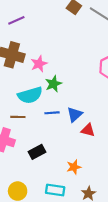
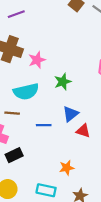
green star: (53, 84) -> (63, 82), moved
blue line: (52, 113) -> (44, 125), moved
black rectangle: (37, 152) -> (14, 155), moved

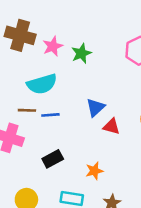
green star: (63, 82) -> (81, 53), moved
blue line: (44, 125) -> (50, 115), moved
black rectangle: (14, 155) -> (53, 159), moved

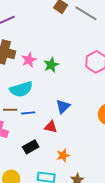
red triangle: (111, 126) -> (51, 127), moved

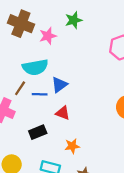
green star: (51, 65) -> (74, 20), moved
blue triangle: (63, 106) -> (59, 85), moved
brown line: (10, 110) -> (20, 88), turned -64

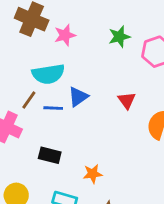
green star: (74, 20) -> (119, 37), moved
red triangle: (63, 113) -> (127, 100), moved, turned 32
black rectangle: (38, 132) -> (50, 155), turned 35

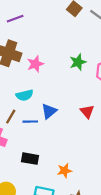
cyan semicircle: (48, 74) -> (25, 95), size x0.7

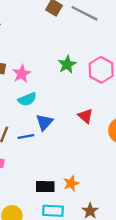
cyan semicircle: (25, 95) -> (27, 99), moved
black rectangle: (30, 159) -> (45, 187), moved

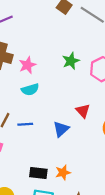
blue triangle: (44, 122) -> (61, 129), moved

